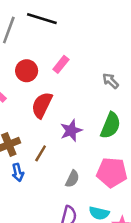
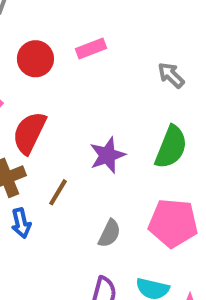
pink rectangle: (61, 64) -> (91, 48), turned 30
red semicircle: (42, 105) -> (29, 133), moved

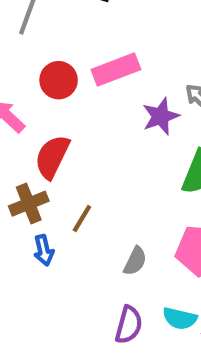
pink rectangle: (91, 48) -> (116, 70), size x1.5
purple star: (107, 155) -> (161, 116), moved

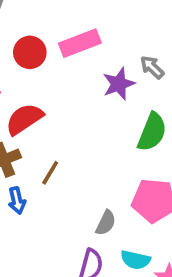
red semicircle: (52, 157) -> (24, 119), turned 30
gray semicircle: (135, 261) -> (106, 223), moved

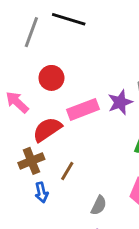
pink rectangle: (80, 43) -> (83, 109), moved
gray semicircle: (106, 223) -> (99, 205), moved

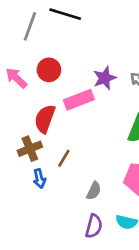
pink arrow: (17, 102) -> (16, 78), moved
purple star: (120, 102) -> (105, 78), moved
red semicircle: (47, 129) -> (45, 119), turned -36

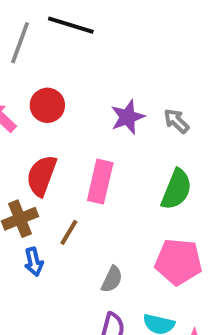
pink rectangle: (79, 100) -> (100, 182), moved, turned -56

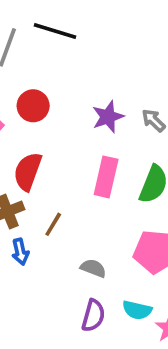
pink rectangle: (100, 182) -> (106, 177), moved
gray semicircle: (112, 279) -> (93, 268), turned -95

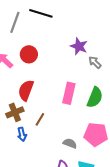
purple star: (108, 117) -> (79, 46), moved, turned -30
gray semicircle: (93, 268) -> (70, 143), moved

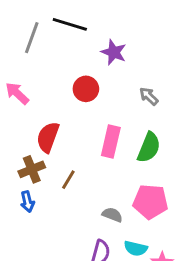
purple star: (79, 46) -> (114, 52), moved
red circle: (29, 54) -> (86, 89), moved
blue arrow: (22, 134) -> (27, 202), moved

